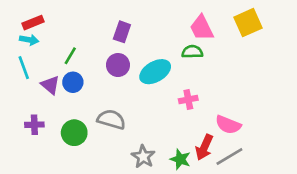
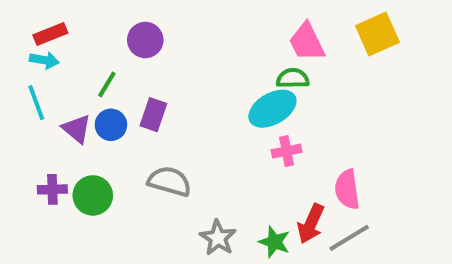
purple rectangle: (122, 32) -> (153, 115), moved
purple circle: (118, 65) -> (145, 40), moved
cyan ellipse: (155, 72) -> (272, 109), moved
pink semicircle: (228, 125) -> (347, 189), turned 60
green circle: (74, 133) -> (93, 195), moved

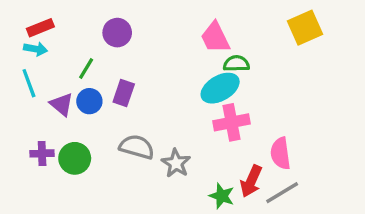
pink trapezoid: (307, 42) -> (215, 37), moved
pink cross: (287, 151) -> (231, 122), size x1.5
gray star: (218, 238) -> (176, 163), moved

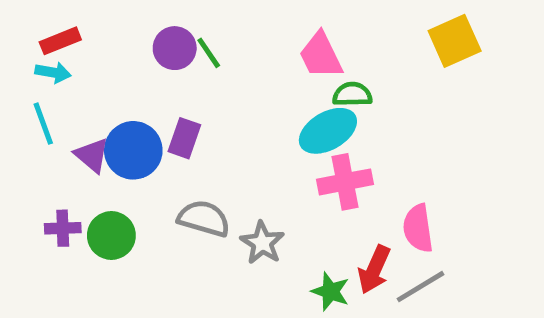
green line: (86, 69) -> (209, 53), moved, turned -65
blue circle: (89, 101) -> (133, 150), size x1.5

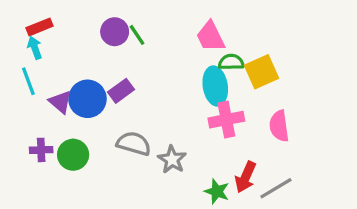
yellow square: (455, 41) -> (262, 72), moved
cyan arrow: (53, 72) -> (35, 48), turned -120
cyan ellipse: (328, 131) -> (215, 86), turned -69
purple rectangle: (184, 138) -> (121, 91), turned 35
pink semicircle: (418, 228) -> (279, 126), moved

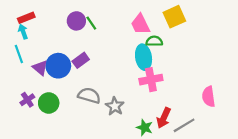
yellow square: (262, 72) -> (174, 17), moved
pink semicircle: (279, 126) -> (209, 97), moved
purple cross: (41, 150) -> (27, 100), turned -32

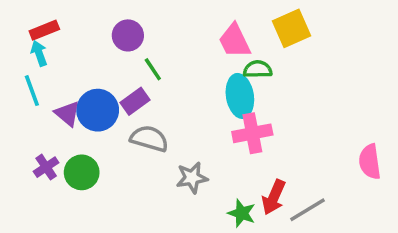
green line: (91, 23) -> (153, 69), moved
gray semicircle: (89, 96) -> (149, 139), moved
pink semicircle: (209, 97) -> (370, 162), moved
gray star: (115, 106) -> (192, 178), turned 30

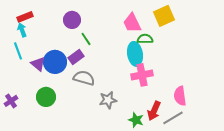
pink semicircle: (370, 162) -> (180, 96), moved
purple cross: (46, 167) -> (11, 101), moved

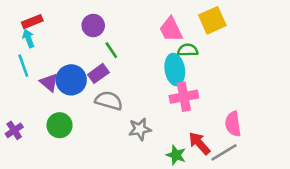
red arrow: (154, 111) -> (199, 143), turned 114

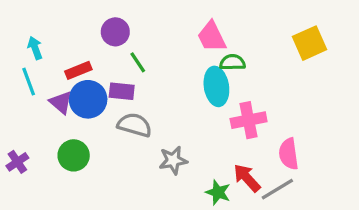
yellow square: (212, 20) -> (310, 43), moved
red rectangle: (32, 22) -> (78, 70), moved
purple rectangle: (98, 73) -> (122, 91), turned 42
pink cross: (184, 97) -> (249, 120), moved

